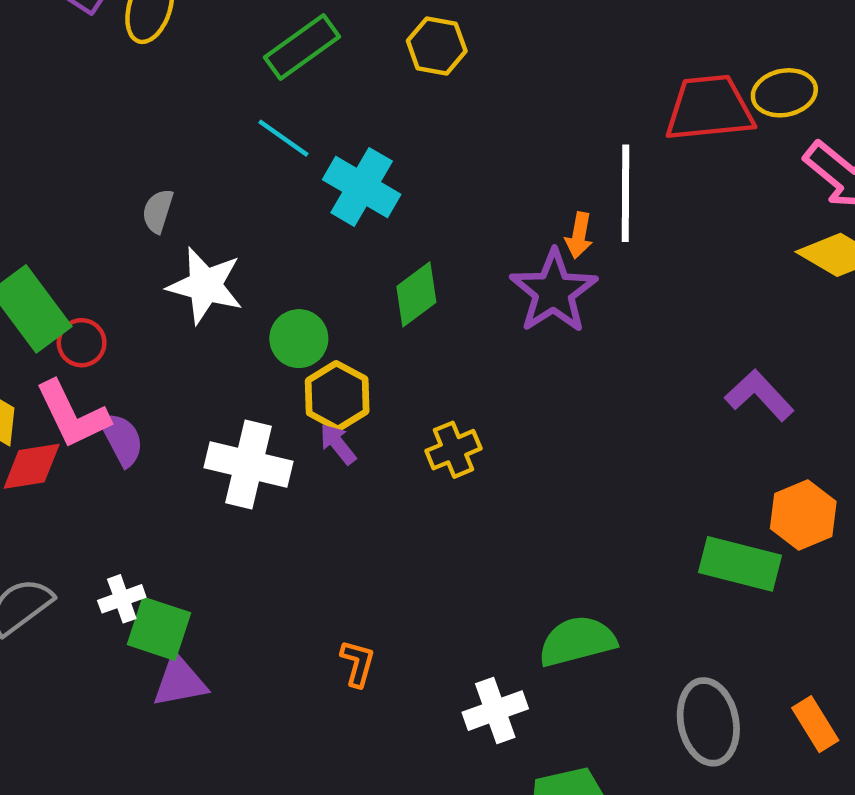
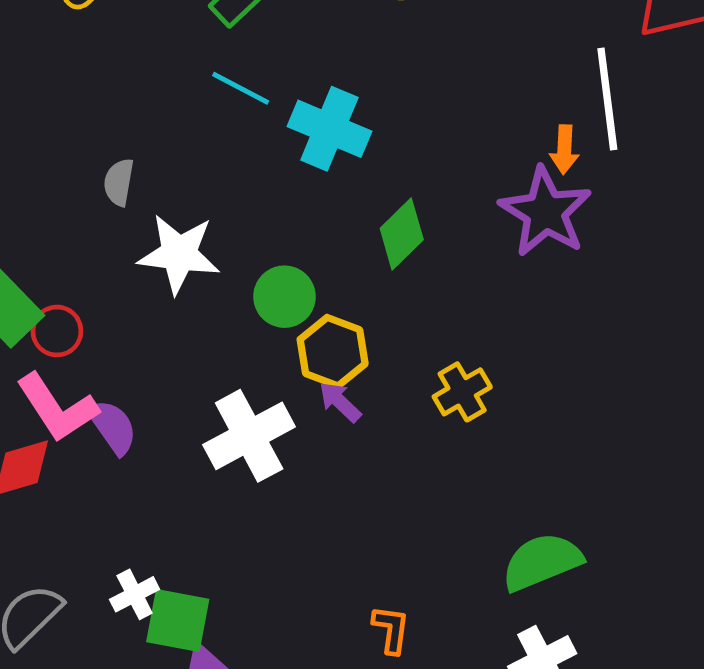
white cross: (248, 464) -> (249, 436), turned -34
green semicircle: (577, 641) -> (542, 562), moved

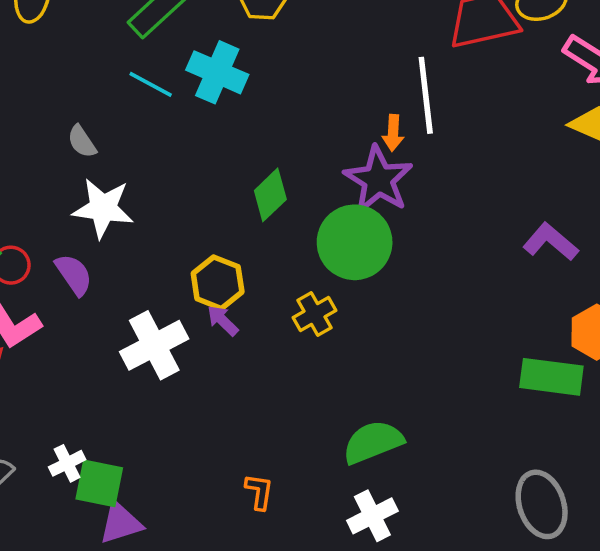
cyan cross: (329, 129) -> (217, 72), moved
gray semicircle: (119, 182) -> (82, 142), moved, turned -44
green circle: (284, 297) -> (355, 242), moved, size x1.6
purple semicircle: (112, 427) -> (74, 275), moved

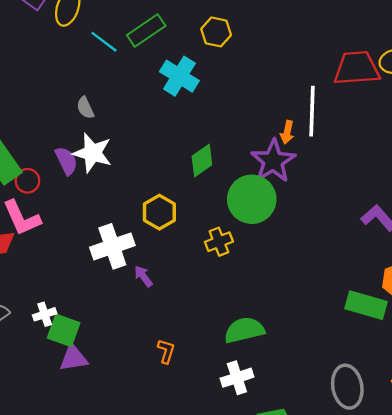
cyan line: (151, 84) -> (104, 42), moved
purple semicircle: (74, 275) -> (66, 161), moved
purple arrow: (223, 321) -> (143, 276), moved

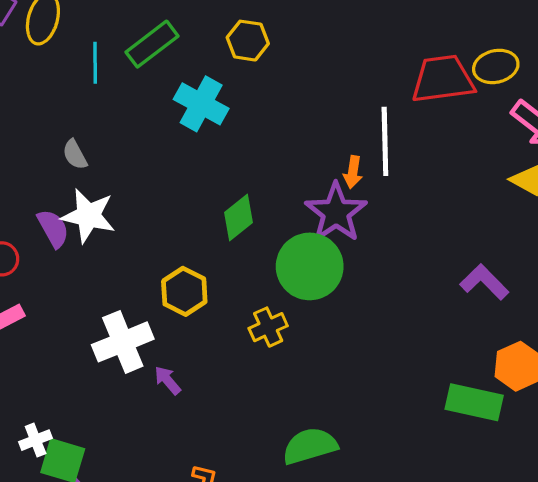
cyan line: (104, 42) -> (95, 63), turned 56

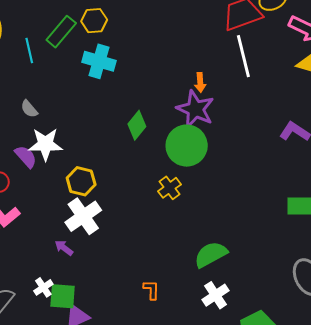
yellow hexagon: (248, 41) -> (94, 21), moved
white line: (385, 141) -> (243, 56), moved
yellow hexagon: (184, 291) -> (81, 181), moved
purple arrow: (168, 380) -> (64, 248), moved

